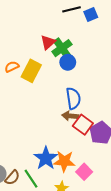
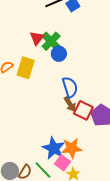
brown arrow: (70, 116) -> (70, 104), turned -119
pink square: (84, 172) -> (63, 163), moved

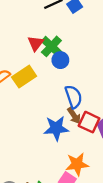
yellow rectangle: (26, 68) -> (24, 77), turned 40
blue star: (54, 148) -> (56, 128), moved, turned -30

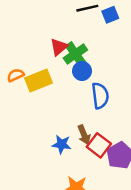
blue semicircle: (74, 97) -> (100, 96), moved
blue star: (56, 128) -> (62, 144), size x0.7

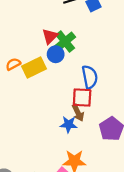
blue circle: (82, 71) -> (56, 54), moved
blue star: (62, 144) -> (69, 124), moved
red square: (99, 145) -> (82, 98), moved, turned -30

